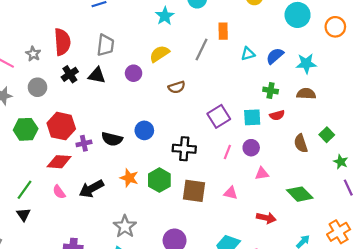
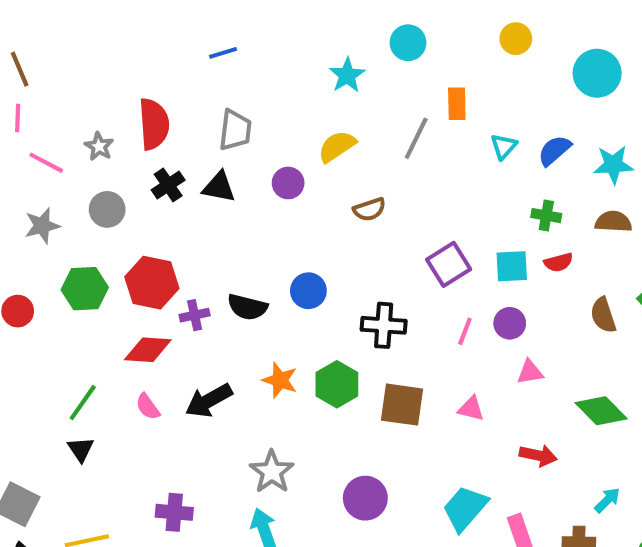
cyan triangle: (248, 54) -> (504, 146), turned -32

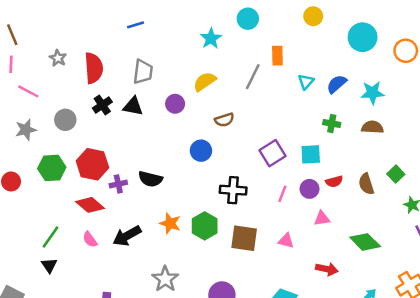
gray star: (99, 146) -> (58, 58), moved
red semicircle: (558, 262) -> (334, 181), moved
blue circle: (308, 291) -> (201, 151), moved
red diamond: (148, 350) -> (90, 205), turned 36

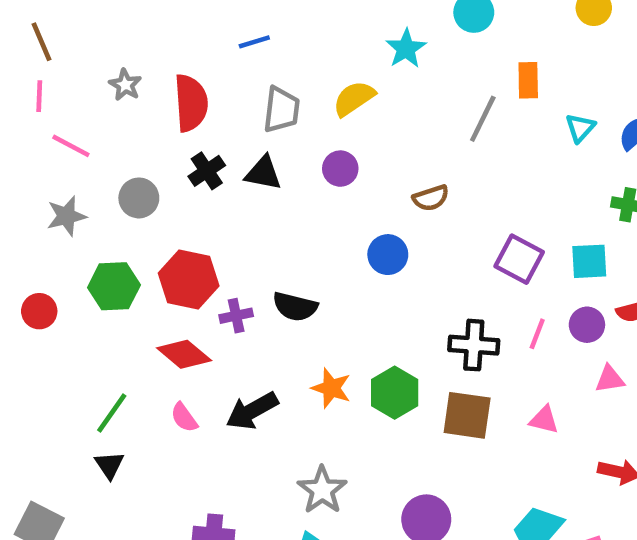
blue line: (136, 25) -> (254, 42), moved
yellow semicircle: (205, 82) -> (354, 98), moved
purple square: (273, 153) -> (519, 259), turned -30
black cross: (233, 190) -> (474, 345), moved

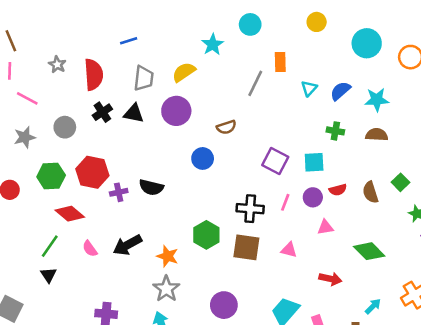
purple circle: (340, 169) -> (176, 111), size x1.5
red diamond: (184, 354) -> (70, 214), moved
orange star: (331, 388) -> (168, 256), moved

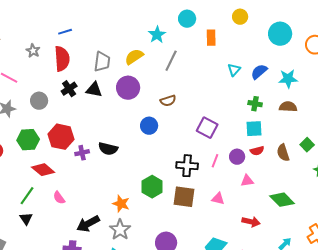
blue line: (129, 41) -> (65, 32), moved
orange rectangle: (280, 62) -> (211, 38), moved
gray line: (255, 83) -> (171, 61), moved
cyan square: (314, 162) -> (254, 129), moved
black arrow: (127, 245) -> (88, 224), moved

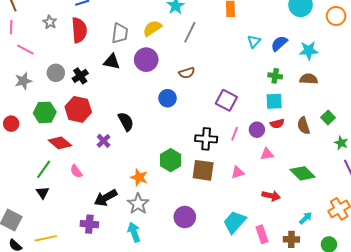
black cross: (69, 89) -> (80, 76), moved
black semicircle: (108, 149) -> (126, 122), turned -132
purple cross: (82, 153) -> (104, 141), moved, turned -32
pink triangle: (218, 199) -> (238, 172), turned -32

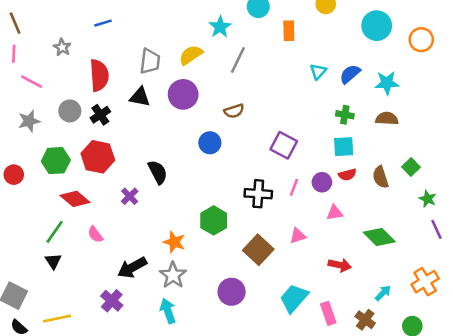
red semicircle: (79, 30) -> (99, 75), moved
brown square: (203, 170) -> (258, 250), moved, turned 35
purple cross: (89, 224) -> (112, 301), turned 36
brown cross: (291, 239) -> (365, 320), turned 35

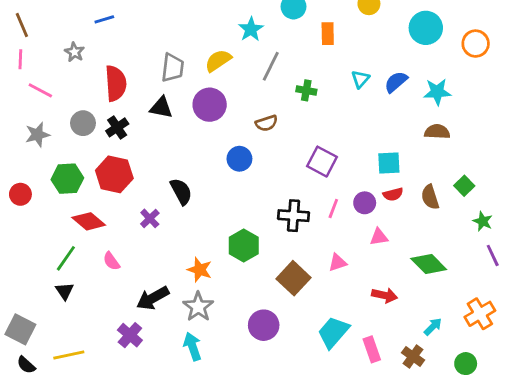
blue line: (103, 23) -> (104, 19), moved
green cross: (345, 115) -> (306, 90), moved

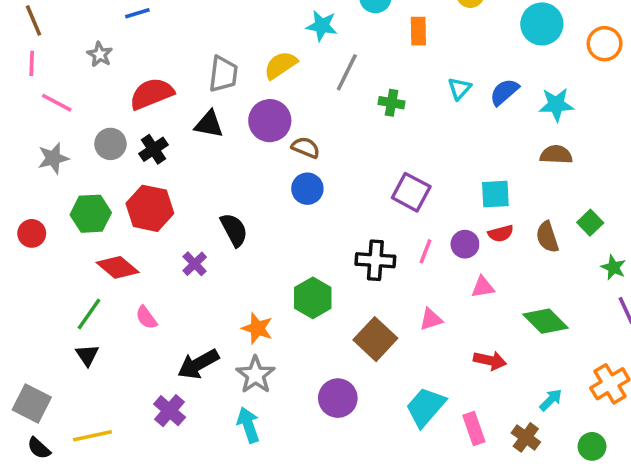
cyan star: (251, 29) -> (322, 26), turned -30
red semicircle: (116, 83) -> (152, 94), turned -108
brown semicircle: (266, 123) -> (306, 147), moved, turned -140

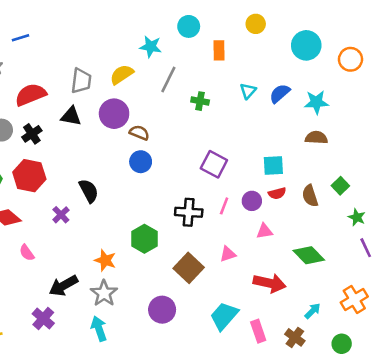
red arrow: (490, 361) -> (270, 283), size x1.4

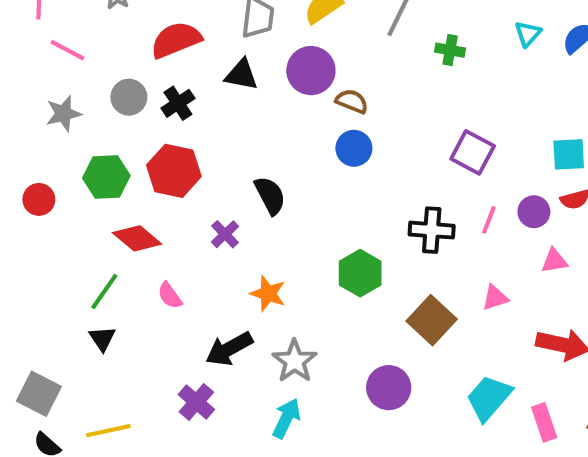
orange star: (105, 260) -> (268, 294), moved
cyan arrow: (99, 329) -> (286, 418), turned 45

